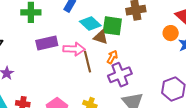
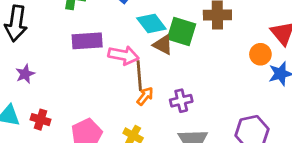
orange arrow: (112, 57) -> (145, 96), moved
purple cross: (120, 75) -> (181, 101), size x0.7

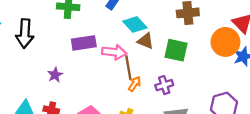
green square: (181, 32) -> (176, 50), moved
orange circle: (260, 54) -> (225, 42), size x1.6
purple star: (25, 74) -> (55, 75), moved

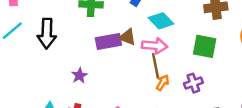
brown triangle: (146, 41) -> (127, 37), moved
pink arrow: (114, 52) -> (155, 46), moved

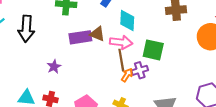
cyan diamond: (161, 21) -> (127, 21), turned 45
green square: (205, 46) -> (153, 50), moved
purple cross: (193, 83) -> (140, 70), moved

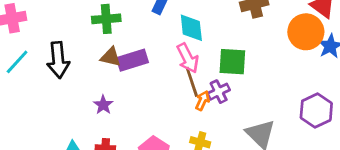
brown triangle: (97, 34) -> (111, 57), moved
pink arrow: (121, 42) -> (188, 58), turned 65

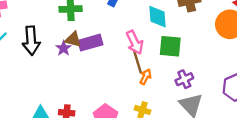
cyan diamond: (191, 28) -> (158, 17), moved
purple cross: (219, 92) -> (184, 79), moved
purple star: (103, 105) -> (64, 48), moved

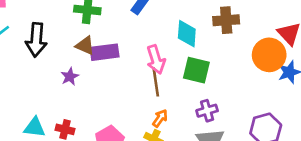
purple star: (64, 48) -> (70, 77), moved
orange arrow: (145, 77) -> (160, 118), moved

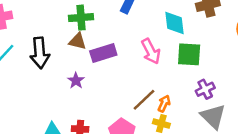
brown triangle: (85, 46) -> (78, 41), moved
brown line: (156, 82) -> (144, 100), moved, turned 65

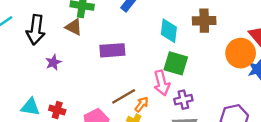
pink arrow: (151, 51) -> (162, 83), moved
purple rectangle: (103, 53) -> (112, 50), moved
purple star: (76, 81) -> (53, 62), moved

